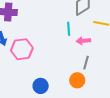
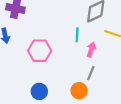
pink arrow: (83, 41) -> (91, 50), turned 104
pink hexagon: (22, 49) -> (40, 51), moved

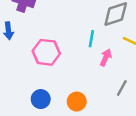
gray line: (91, 73) -> (122, 88), moved
orange circle: (79, 91) -> (77, 102), moved

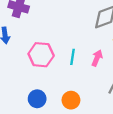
cyan line: (91, 39) -> (73, 57), moved

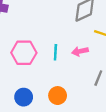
pink arrow: (97, 58) -> (80, 51), turned -119

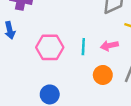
orange circle: (58, 96) -> (103, 75), moved

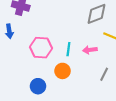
orange circle: (103, 75) -> (63, 71), moved

